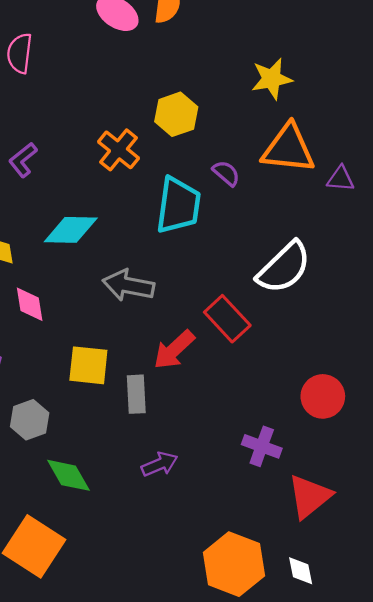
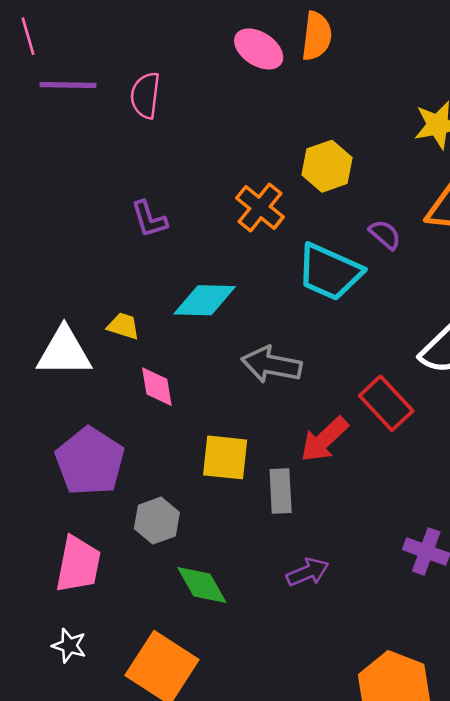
purple L-shape: (23, 160) -> (149, 219), turned -68
cyan trapezoid: (178, 205) -> (330, 272), turned 106

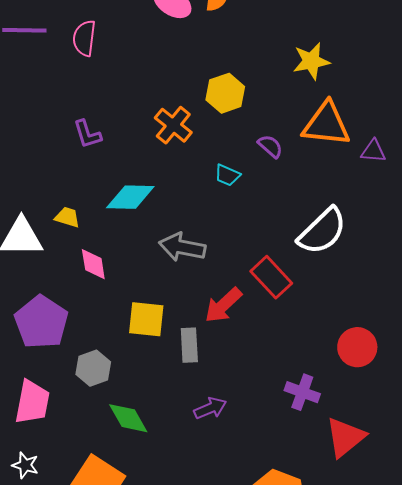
cyan trapezoid: (330, 272) -> (227, 175), size x0.5

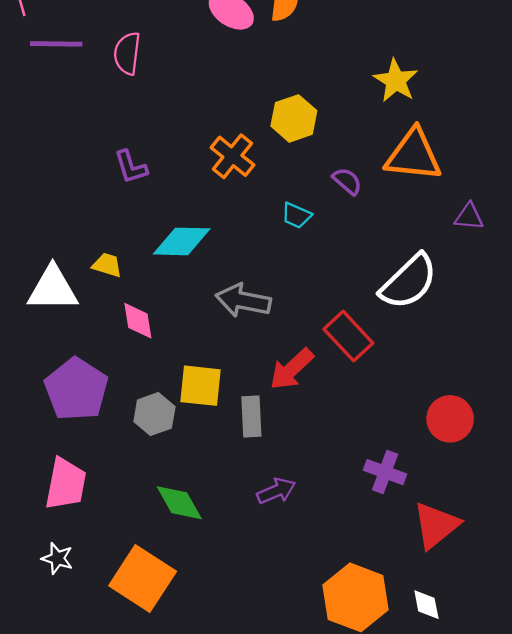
yellow star: (311, 61) -> (396, 81), turned -30
purple triangle: (373, 151) -> (469, 217), moved
gray hexagon: (93, 368) -> (154, 414), moved

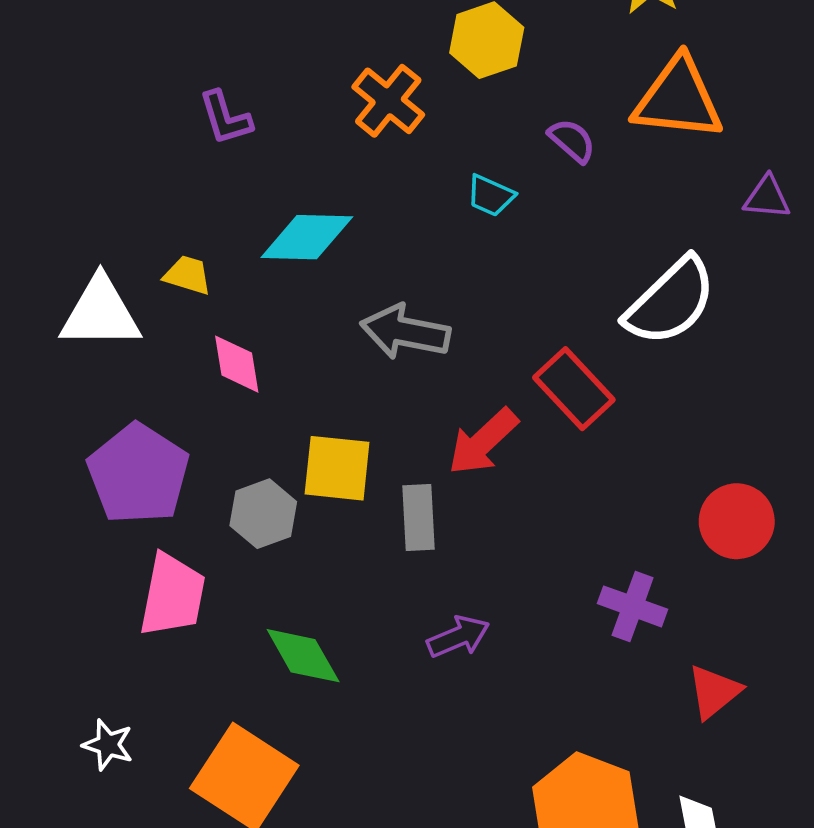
pink trapezoid: (66, 484) -> (172, 595), moved
red triangle: (436, 525) -> (714, 692), size x0.7

